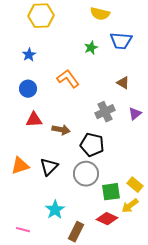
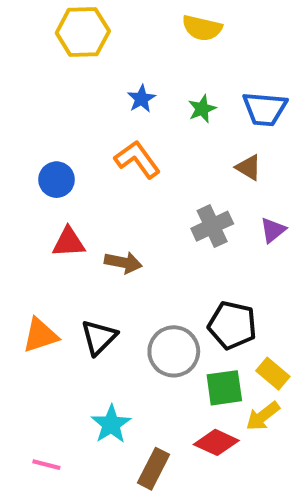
blue trapezoid: (121, 41) -> (265, 109), moved
green star: (91, 48) -> (202, 109), moved
blue star: (29, 55) -> (141, 99), moved
black pentagon: (92, 145) -> (232, 325), moved

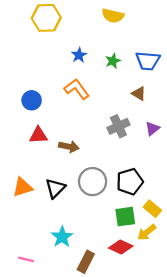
black pentagon: (232, 325) -> (130, 182), turned -30
gray circle: (174, 351) -> (93, 182), moved

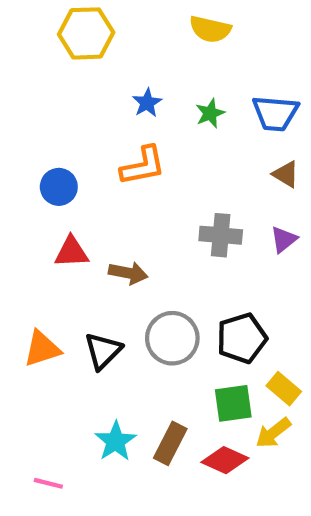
orange L-shape: (77, 89) -> (143, 166), turned 115
brown triangle: (139, 94) -> (286, 174), moved
gray cross: (118, 126) -> (221, 235), turned 30
brown rectangle: (86, 262) -> (170, 443), moved

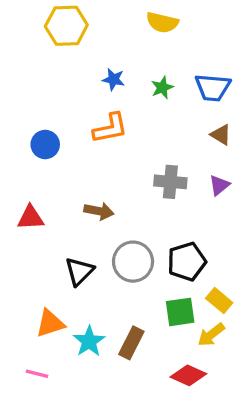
blue star: (147, 103) -> (113, 79), turned -30
red triangle: (71, 252) -> (31, 218), moved
orange triangle: (42, 349) -> (50, 323), moved
red diamond: (225, 460) -> (188, 375), moved

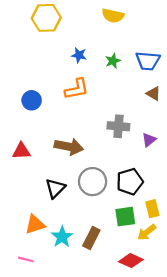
purple triangle: (219, 185) -> (149, 140), moved
brown arrow: (99, 211) -> (69, 147), size x1.4
yellow rectangle: (219, 301) -> (152, 209), turned 36

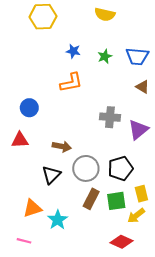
blue circle: (32, 100) -> (29, 108), moved
purple triangle: (149, 140) -> (138, 130), size x1.5
brown arrow: (69, 147) -> (62, 146), moved, size x0.7
brown rectangle: (91, 238) -> (91, 199), moved

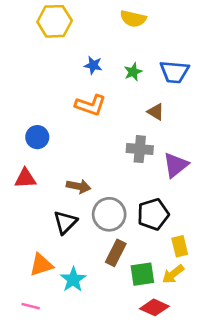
orange L-shape: (71, 83) -> (91, 105), turned 30
brown triangle: (142, 87) -> (156, 112), moved
green square: (116, 201) -> (142, 274), moved

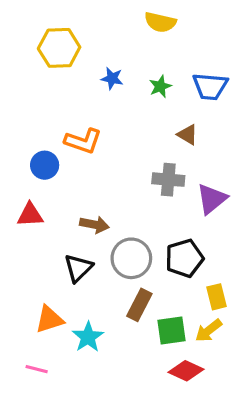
yellow hexagon: (55, 21) -> (59, 48), moved
orange L-shape: (91, 105) -> (83, 141), moved

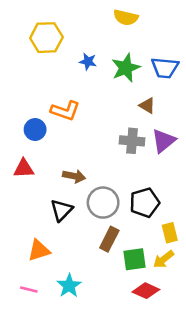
green star: (160, 86) -> (126, 68), size x1.6
purple triangle: (212, 199) -> (164, 141), moved
cyan star: (88, 337) -> (69, 286), moved

